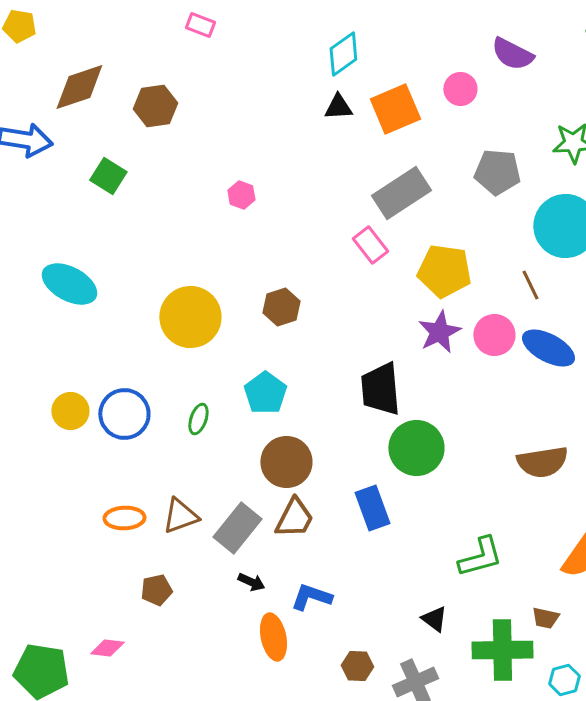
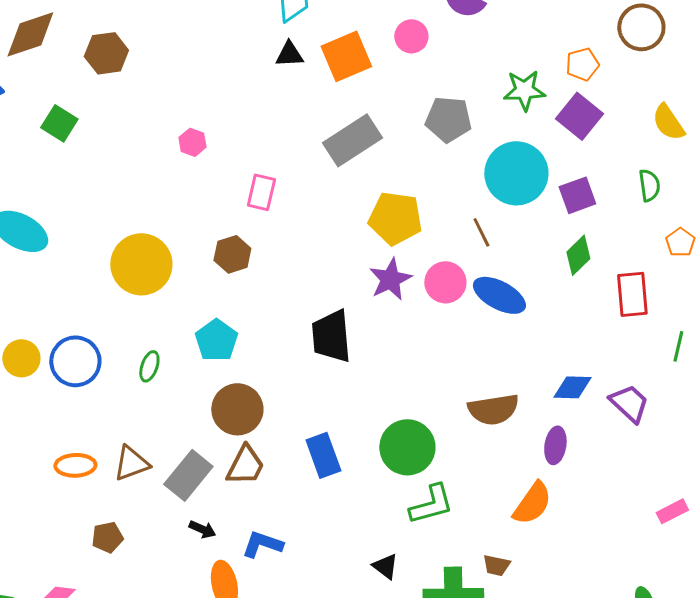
pink rectangle: (370, 245) -> (261, 192), moved, turned 51
green circle: (416, 448) -> (407, 447), moved

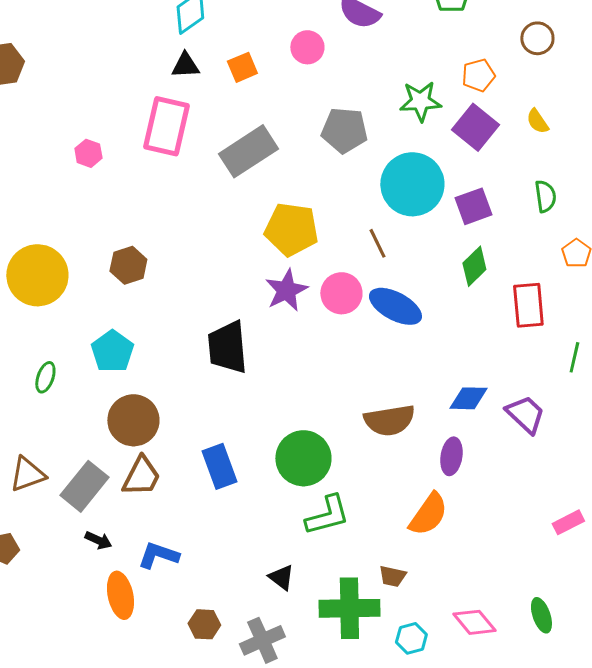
brown circle: (641, 27) -> (537, 38), size x0.7
orange square: (346, 56) -> (242, 67), size x0.6
yellow semicircle: (668, 122) -> (537, 121), moved, size x0.7
pink rectangle: (261, 192) -> (166, 126), moved, size x1.6

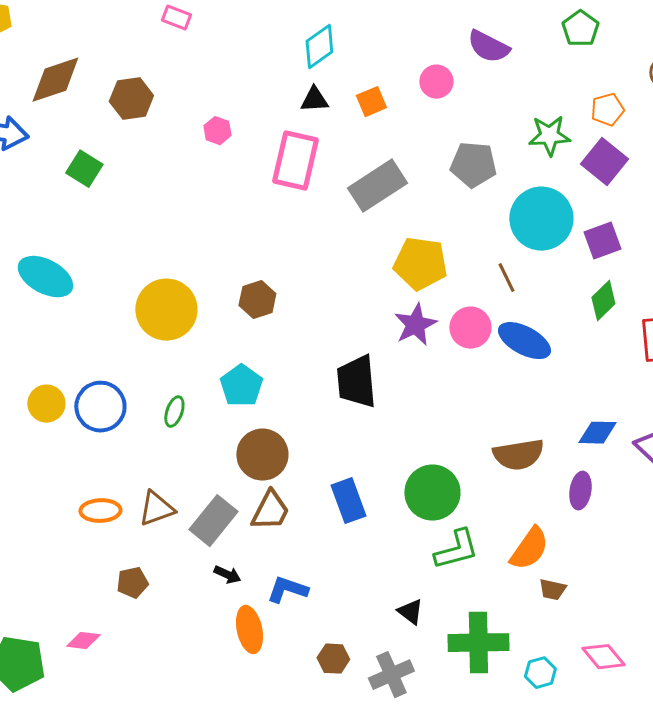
pink hexagon: (88, 153) -> (217, 131), moved
orange semicircle: (428, 514) -> (529, 549), moved
brown trapezoid: (392, 576) -> (552, 590), moved

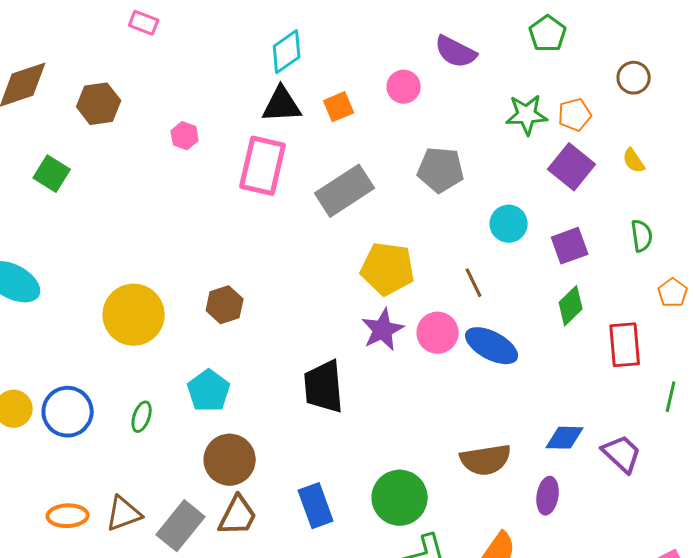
black triangle: (314, 100) -> (282, 105), size x1.4
green star: (549, 136) -> (527, 115), moved
cyan circle: (541, 219) -> (509, 224), size x0.6

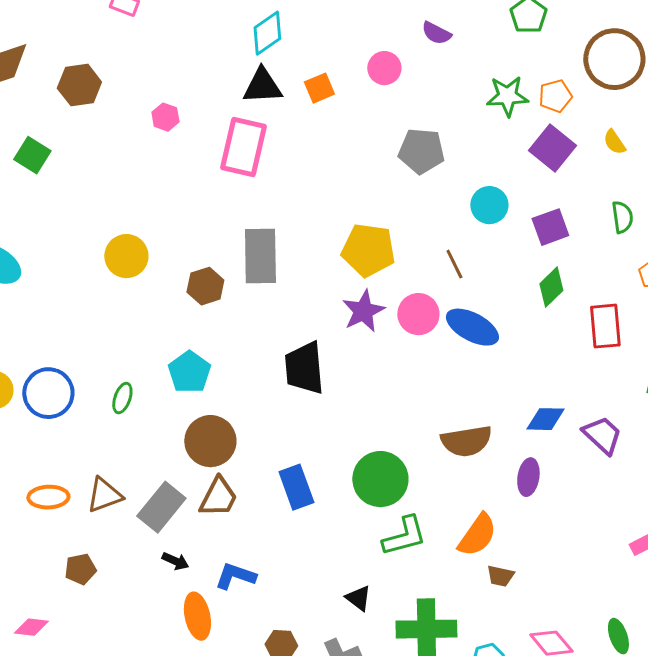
purple semicircle: (456, 52) -> (436, 33), size x0.7
brown circle: (634, 78) -> (614, 59), size x1.8
gray rectangle: (345, 191) -> (260, 256), moved, turned -58
yellow circle: (134, 315) -> (126, 256), moved, size x0.7

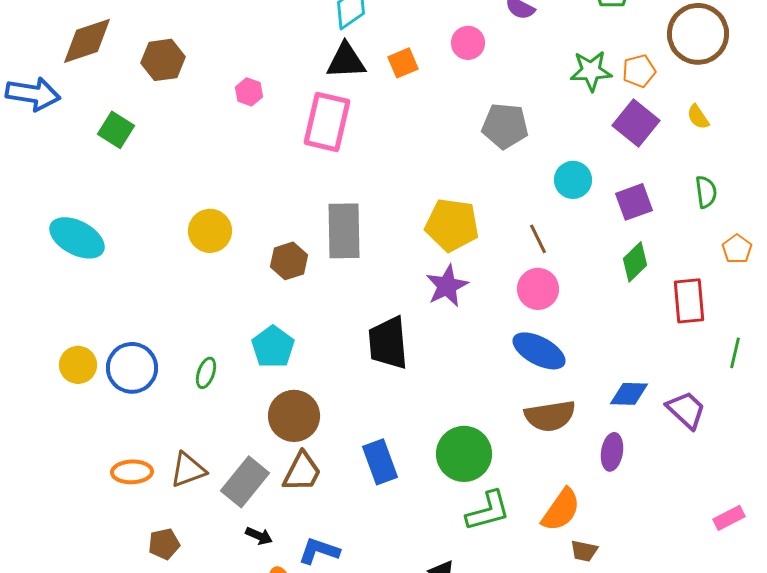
pink circle: (418, 314) -> (538, 289), moved
blue ellipse: (472, 327) -> (539, 351), moved

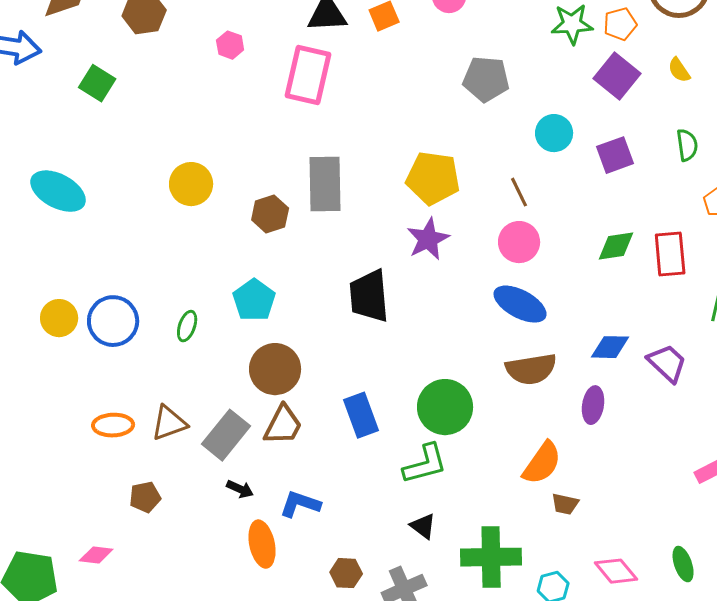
green diamond: (635, 262) -> (616, 246), moved, turned 36
green L-shape: (488, 511) -> (425, 464), moved

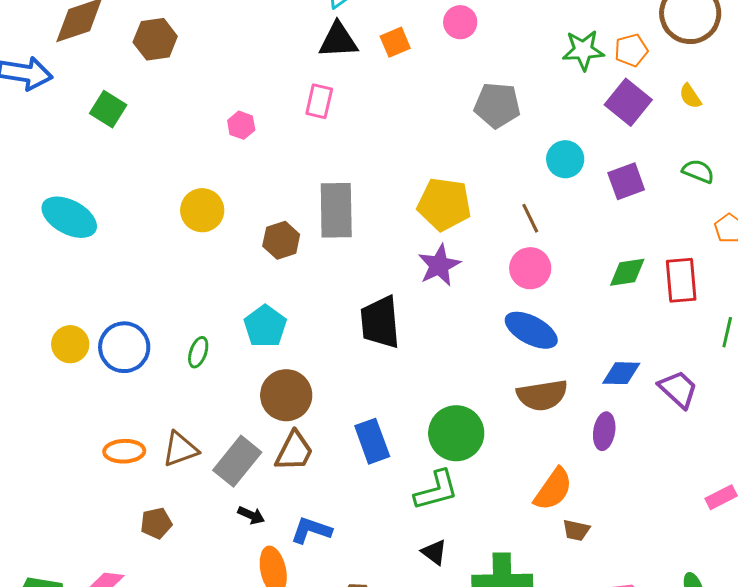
pink hexagon: (230, 45) -> (241, 125), moved
pink rectangle: (308, 75) -> (319, 101), size x0.6
green semicircle: (687, 145) -> (698, 171), turned -60

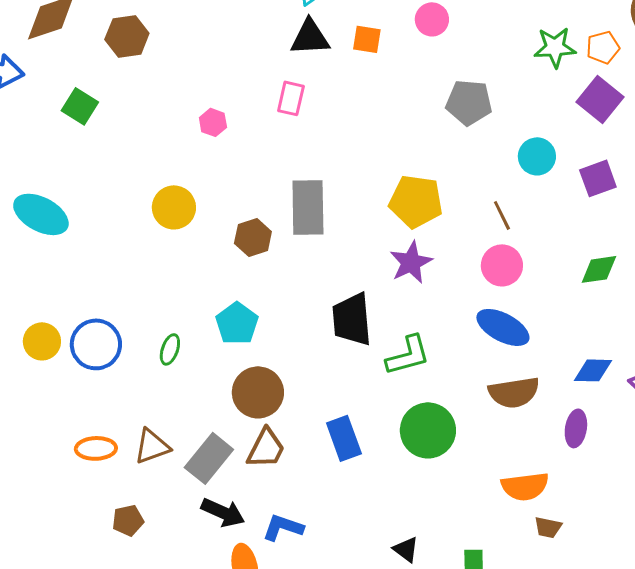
orange square: (395, 42) -> (367, 39), turned 32
orange semicircle: (553, 489) -> (525, 486), turned 48
green L-shape: (436, 490) -> (408, 355), moved
black arrow: (251, 515) -> (223, 512), size x1.6

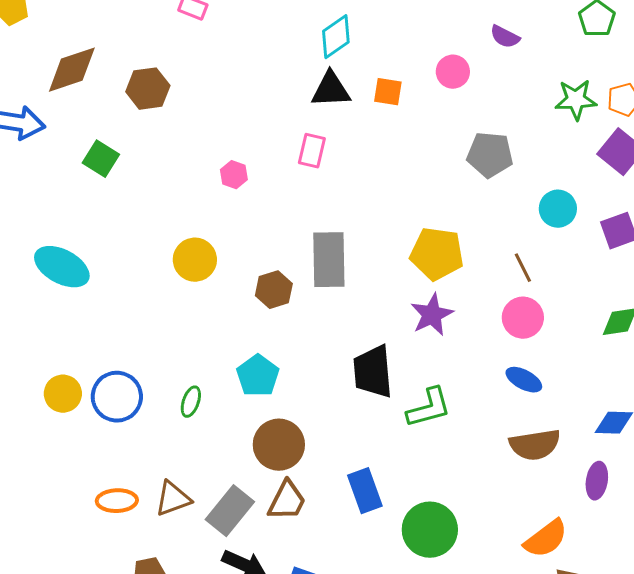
blue ellipse: (503, 327) -> (524, 380), size x0.7
green circle: (428, 430) -> (430, 530), moved
orange semicircle: (525, 486) -> (546, 539), turned -30

